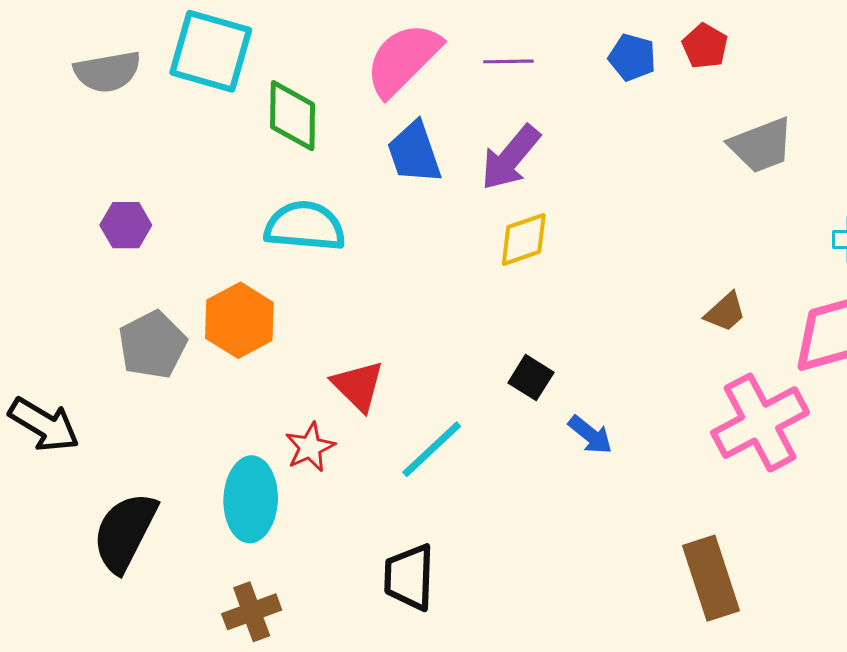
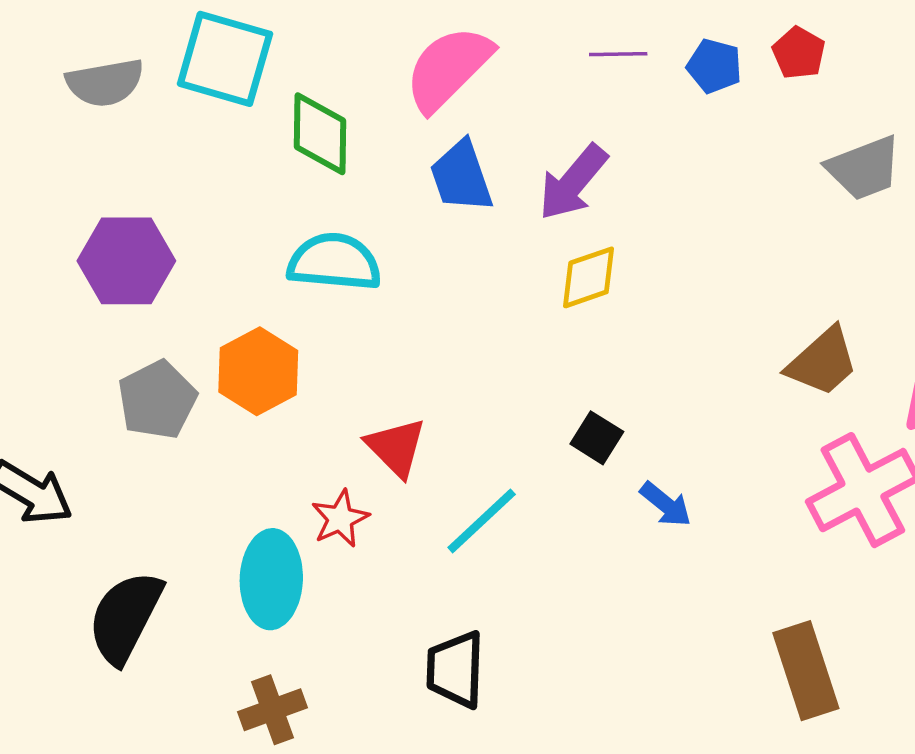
purple line: (508, 61) -> (618, 54), moved
purple hexagon: (126, 225) -> (126, 261), size x1.6
brown trapezoid: (725, 312) -> (822, 362), size x1.5

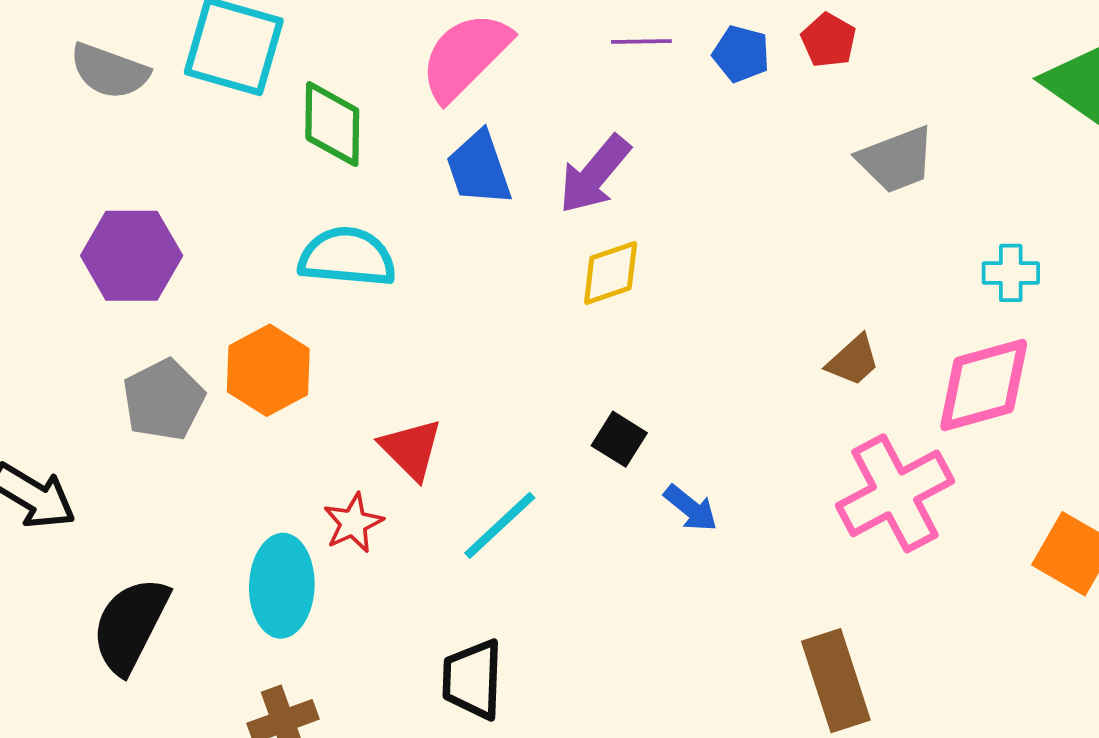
gray semicircle: (105, 83) -> (109, 71), turned 30
brown trapezoid: (822, 362) -> (853, 360), size x0.7

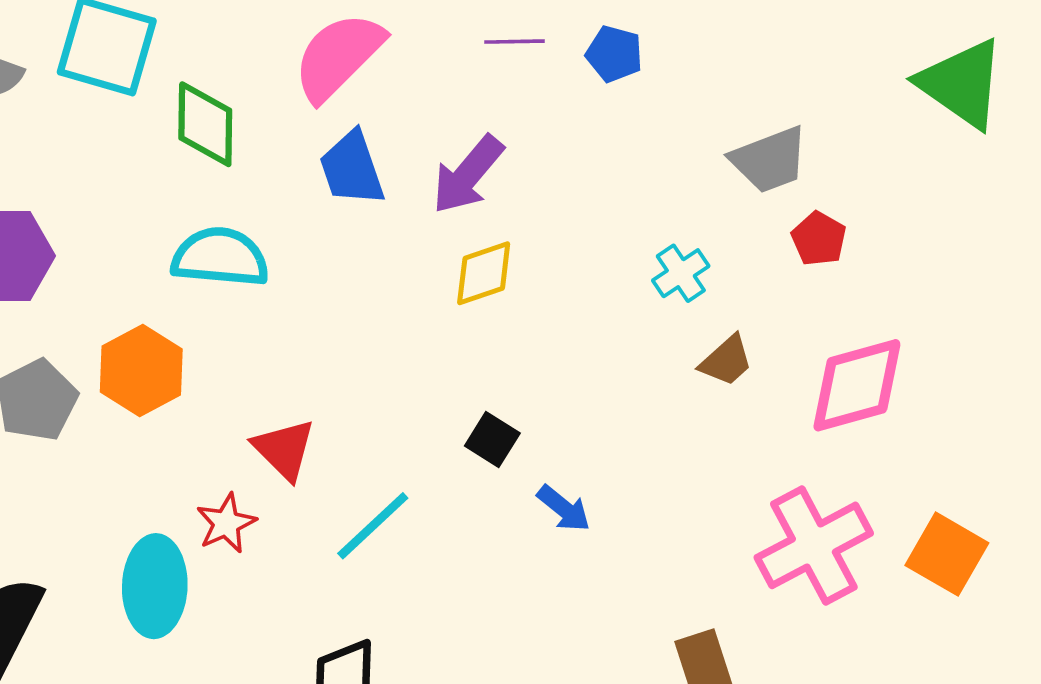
red pentagon: (829, 40) -> (819, 239), moved
cyan cross: (1011, 273) -> (681, 273), moved, turned -34
pink cross: (895, 493) -> (814, 545), moved

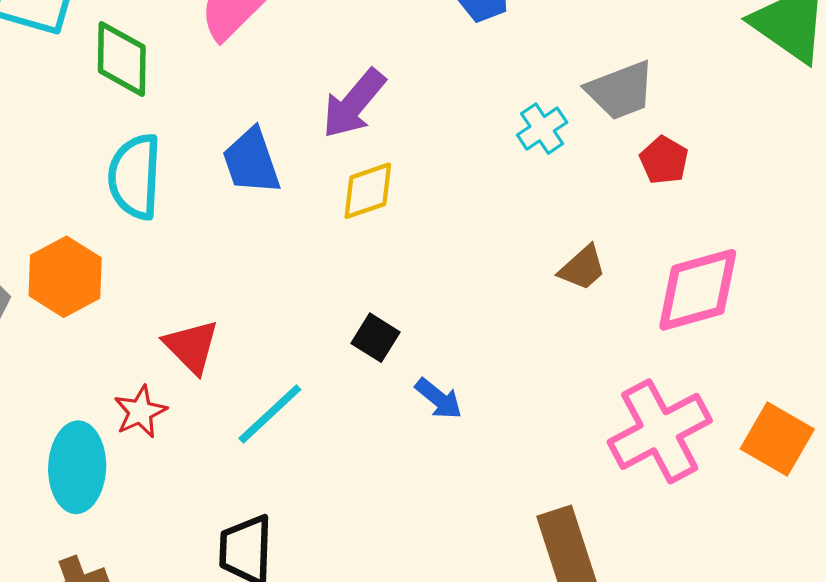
blue trapezoid: (352, 168) -> (251, 161), moved
cyan semicircle: (220, 257) -> (135, 177), turned -92
cyan cross: (681, 273) -> (542, 129), moved

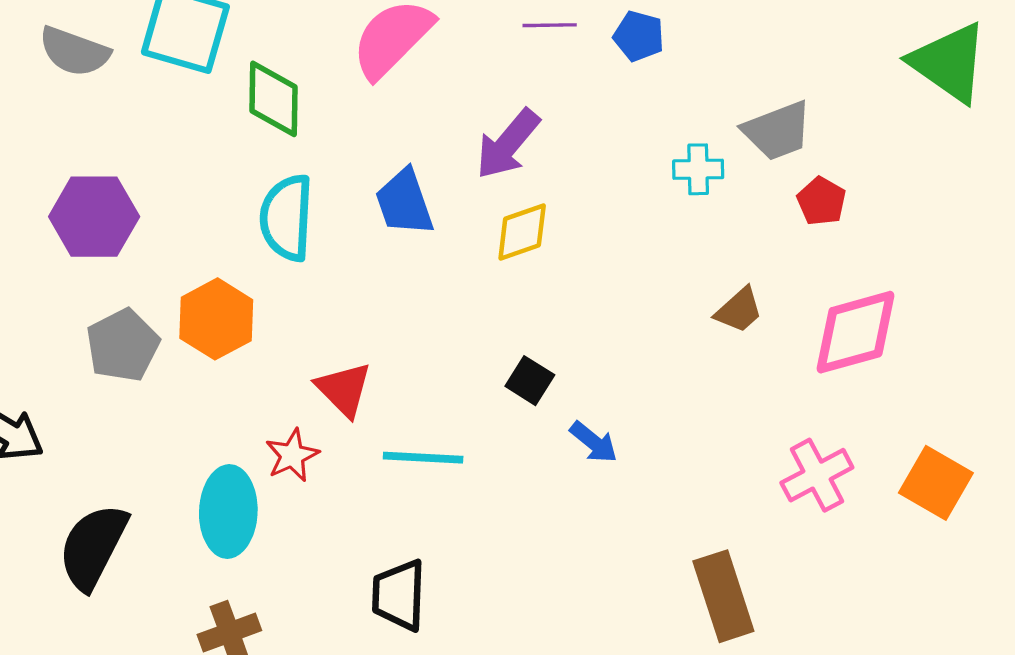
cyan cross: (542, 129) -> (698, 169), turned 33
cyan line: (270, 414) -> (423, 458), turned 46
pink cross: (660, 431) -> (817, 475), size x0.7

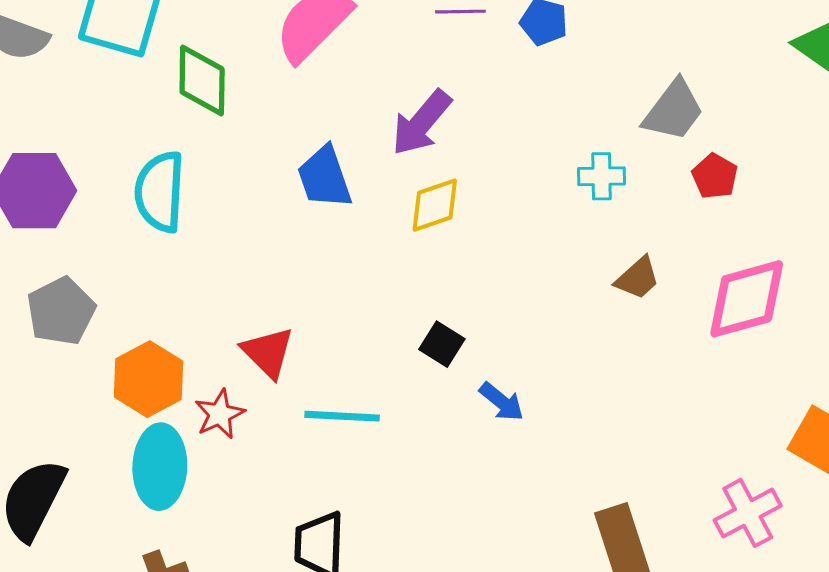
gray trapezoid: (777, 131) -> (674, 110), turned -32
cyan cross: (698, 169) -> (602, 176), moved
cyan semicircle: (287, 218) -> (160, 192), moved
orange hexagon: (216, 319) -> (148, 379), moved
pink cross: (817, 475) -> (748, 513), moved

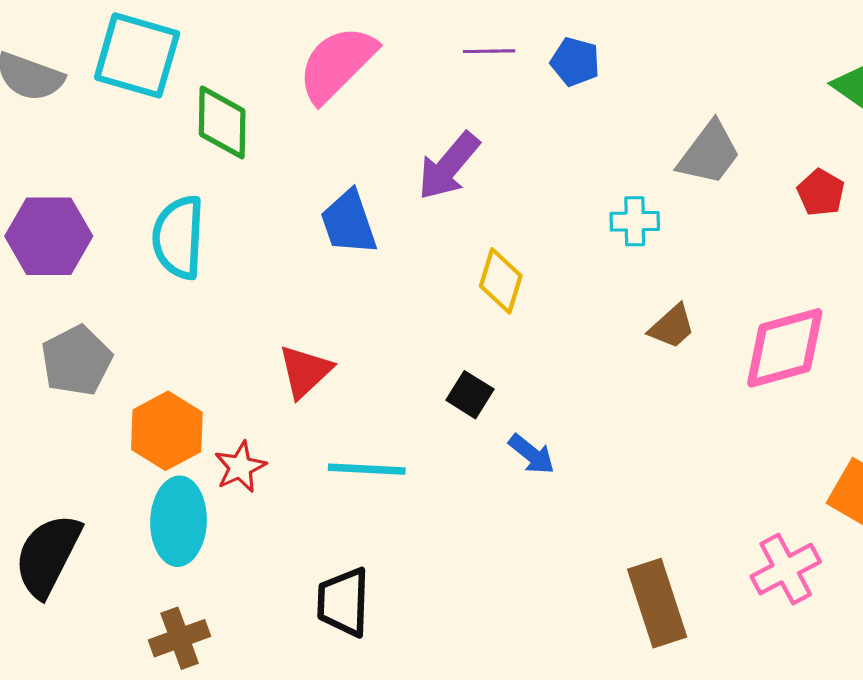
red pentagon: (715, 176) -> (821, 193), moved
yellow diamond: (435, 205) -> (501, 281), moved, turned -54
red triangle: (268, 352) -> (305, 371), moved, turned 32

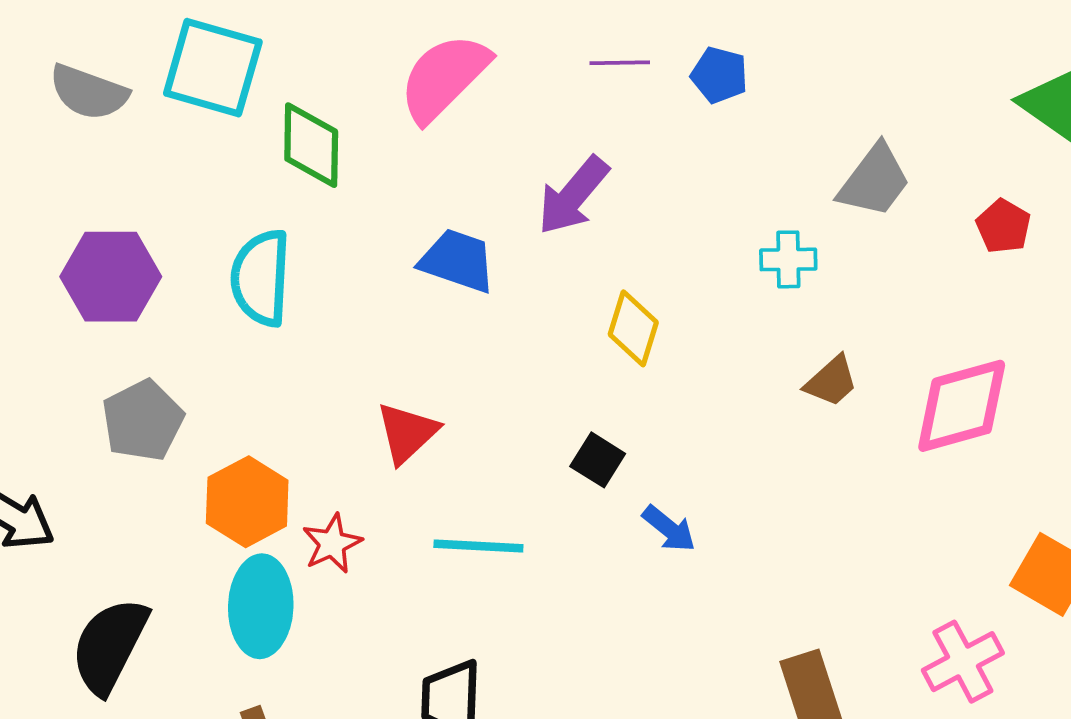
blue trapezoid: (349, 222) -> (458, 261), turned 128

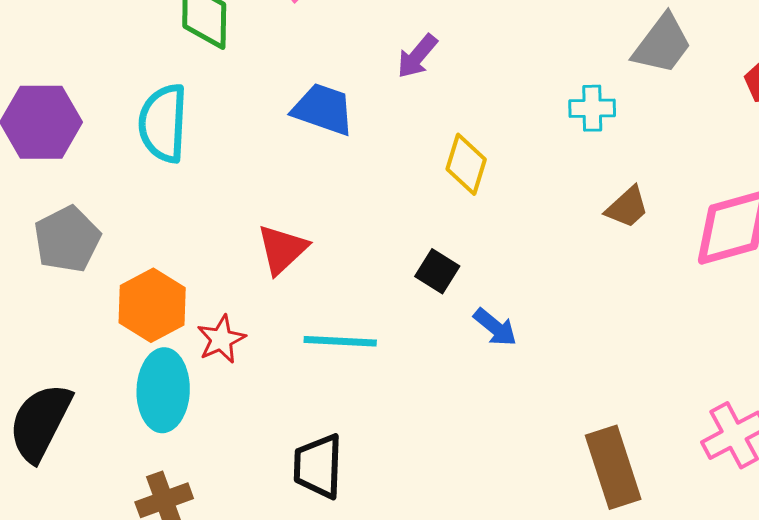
purple arrow: (573, 196) -> (417, 56), size x0.7

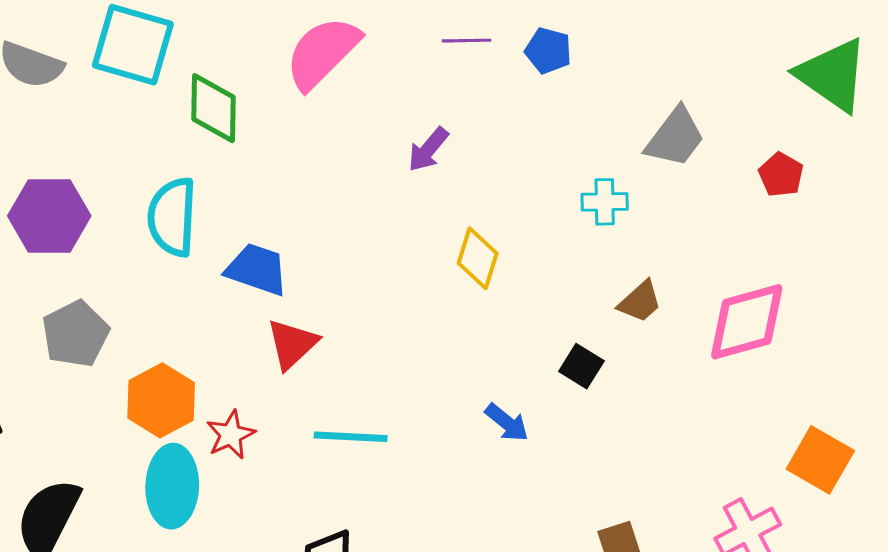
blue trapezoid: (323, 109) -> (257, 269), moved
black square: (437, 271) -> (581, 366), moved

